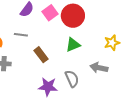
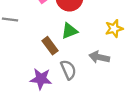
brown rectangle: (41, 55) -> (50, 46), moved

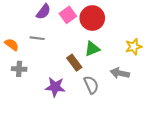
purple star: (41, 79) -> (55, 87), moved

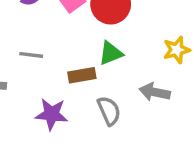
gray line: (37, 38) -> (31, 55), moved
brown rectangle: (74, 63) -> (82, 75), turned -63

